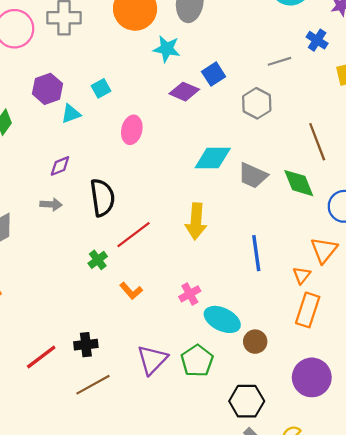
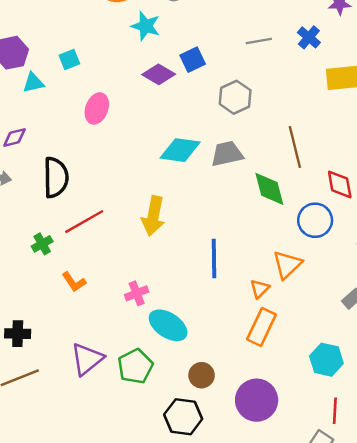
gray line: (279, 61) -> (259, 41), moved
gray trapezoid: (253, 176) -> (227, 154), moved, turned 136
brown circle: (255, 342) -> (202, 375), moved

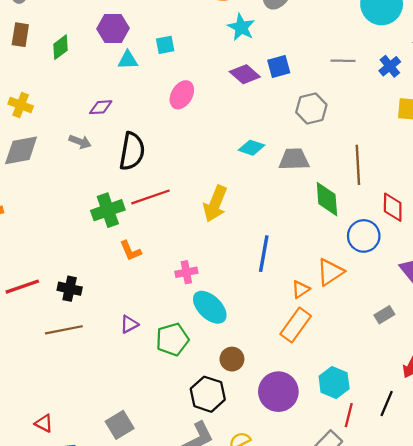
cyan diamond: (180, 150) -> (251, 148), size x0.7
green cross: (42, 244) -> (108, 210), size x1.6
purple triangle: (87, 359) -> (129, 324), size x0.6
cyan hexagon: (326, 360) -> (334, 382), moved

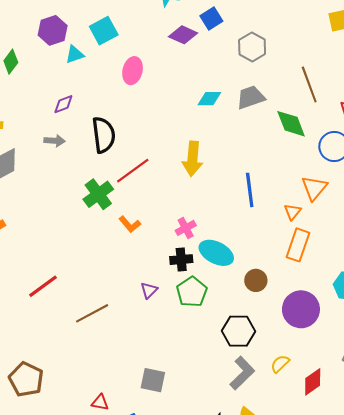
cyan square: (165, 45) -> (104, 31), size x1.5
black cross: (70, 289) -> (181, 260), moved
brown circle: (232, 359) -> (256, 280), moved
gray square: (120, 425) -> (153, 380), moved, turned -30

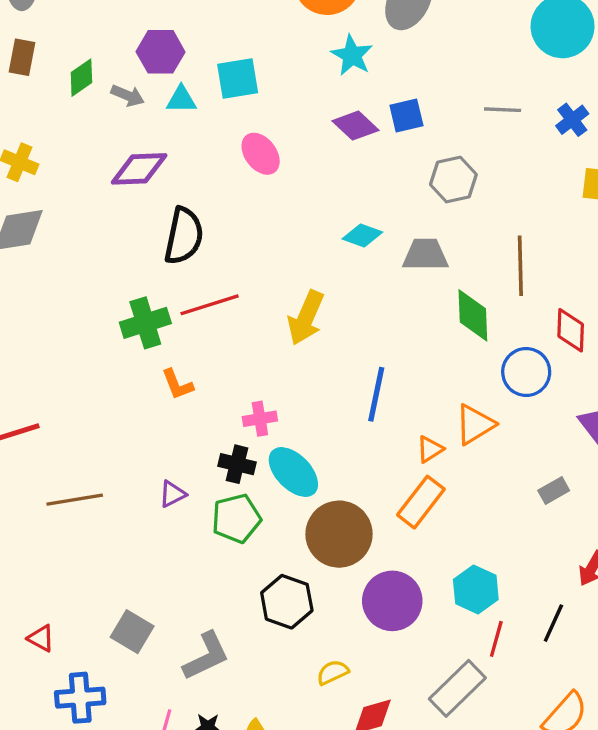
pink ellipse: (133, 71) -> (261, 154), turned -70
purple diamond: (63, 104) -> (139, 169), size x1.6
gray arrow: (55, 141) -> (128, 96), moved
brown circle: (256, 280) -> (339, 534), size x1.8
gray L-shape: (242, 373) -> (206, 656), moved

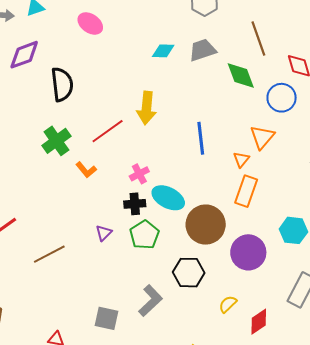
red line: (210, 305) -> (108, 131), moved
gray L-shape: (206, 656) -> (150, 301), moved

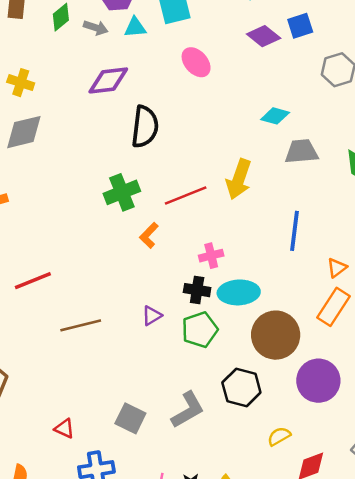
gray trapezoid: (202, 50) -> (301, 151), moved
orange L-shape: (86, 170) -> (149, 235), turned 70
cyan ellipse: (168, 198) -> (239, 292), turned -44

